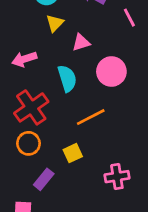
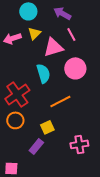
pink line: (129, 18) -> (71, 34), moved
pink triangle: (81, 42) -> (53, 47), size x1.5
pink arrow: (24, 59) -> (12, 38), moved
purple rectangle: (44, 179) -> (36, 146), moved

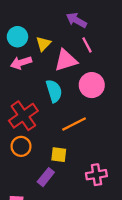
cyan circle: (28, 11) -> (17, 37), moved
pink arrow: (12, 38) -> (21, 63), moved
yellow square: (47, 127) -> (59, 155), turned 32

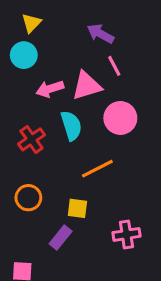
yellow triangle: (43, 44) -> (31, 23), moved
pink arrow: (21, 63) -> (50, 89), moved
red cross: (23, 116) -> (31, 139), moved, size x0.7

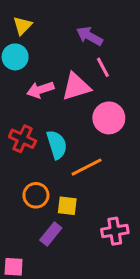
cyan semicircle: (71, 126) -> (57, 145), moved
red cross: (31, 139) -> (23, 139), turned -30
orange circle: (28, 198) -> (36, 195), moved

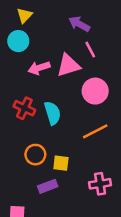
orange line: (87, 167) -> (95, 131), moved
purple rectangle: (51, 234) -> (48, 186), turned 30

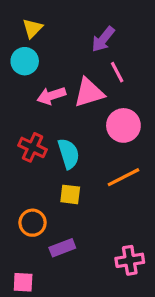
purple arrow: (79, 24) -> (103, 39), turned -80
orange circle: (35, 155) -> (33, 223), moved
yellow square: (61, 163) -> (70, 194), moved
pink cross: (100, 184) -> (130, 260), moved

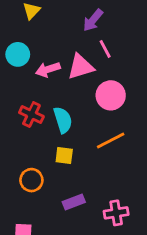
cyan circle: (25, 61) -> (18, 54), moved
purple rectangle: (62, 248) -> (74, 202), moved

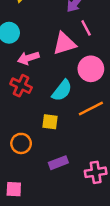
pink arrow: (48, 69) -> (28, 58), moved
cyan semicircle: (63, 120) -> (62, 90), moved, turned 55

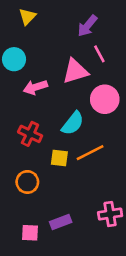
red cross: (21, 86) -> (30, 134), moved
orange line: (91, 109) -> (90, 153), moved
purple rectangle: (58, 163) -> (61, 222), moved
pink square: (14, 189) -> (30, 233), moved

